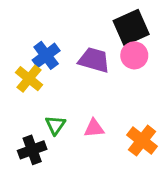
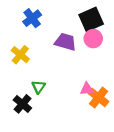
blue cross: (46, 55) -> (32, 18), moved
pink triangle: (94, 128) -> (87, 89), moved
black cross: (32, 150) -> (22, 104), turned -30

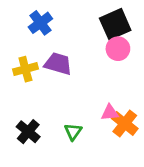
purple trapezoid: (65, 42) -> (58, 64), moved
yellow cross: (20, 55) -> (25, 69), turned 36
green triangle: (39, 87) -> (73, 132), moved

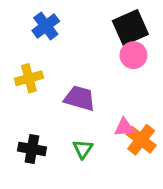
purple trapezoid: (58, 64) -> (80, 98), moved
black cross: (28, 132) -> (32, 149), turned -30

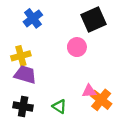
pink circle: (133, 55) -> (77, 47), moved
purple trapezoid: (80, 98) -> (25, 75), moved
green triangle: (83, 149) -> (59, 106), turned -32

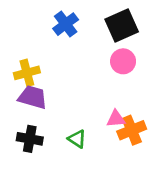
blue cross: (33, 18) -> (66, 24), moved
pink circle: (77, 47) -> (123, 61), moved
orange cross: (101, 100) -> (132, 130), turned 30

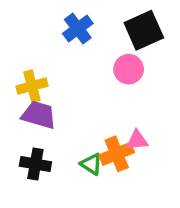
pink circle: (123, 61) -> (129, 69), moved
orange cross: (132, 130) -> (117, 154), moved

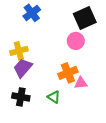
blue cross: (78, 29) -> (32, 13), moved
purple trapezoid: (39, 115) -> (23, 68), turned -65
orange cross: (117, 154) -> (68, 73), moved

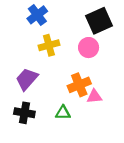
yellow cross: (19, 51) -> (49, 45), moved
green triangle: (54, 97) -> (63, 113), turned -32

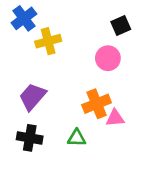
blue cross: (37, 15) -> (24, 18), moved
black square: (99, 21) -> (121, 25), size x0.6
yellow cross: (49, 45) -> (48, 41), moved

